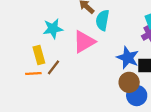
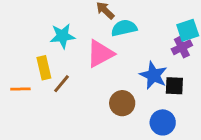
cyan semicircle: (102, 20) -> (124, 28), turned 66
orange line: (33, 73) -> (20, 89), moved
brown circle: (129, 82) -> (122, 103), moved

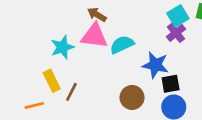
cyan semicircle: (124, 28) -> (122, 45), moved
pink triangle: (100, 54) -> (94, 36), moved, turned 48
black square: (174, 86) -> (171, 84), moved

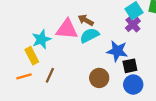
brown arrow: (97, 15) -> (86, 20), moved
yellow rectangle: (52, 81) -> (32, 56), moved
orange line: (34, 105) -> (24, 76), moved

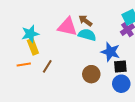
cyan semicircle: (89, 35) -> (87, 35), turned 36
cyan star: (41, 39) -> (30, 34), moved

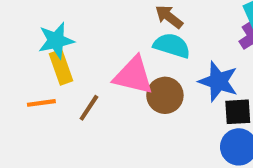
pink triangle: (67, 27) -> (133, 76), moved
brown circle: (91, 74) -> (165, 95), moved

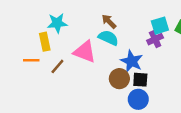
cyan star: (56, 41) -> (57, 23), moved
brown circle: (165, 95) -> (119, 79), moved

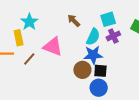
cyan star: (57, 23) -> (29, 22), turned -30
cyan square: (160, 26) -> (108, 19), moved
cyan semicircle: (108, 38) -> (93, 37), moved, turned 90
blue star: (132, 61) -> (93, 55), turned -30

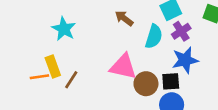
yellow rectangle: (19, 38) -> (53, 67), moved
pink triangle: (53, 47) -> (123, 67), moved
blue star: (93, 55) -> (185, 60), moved

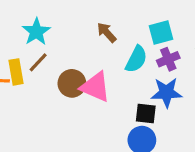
brown line: (71, 80) -> (38, 62), moved
brown circle: (146, 84) -> (72, 83), moved

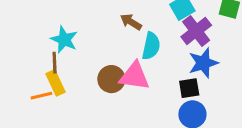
cyan semicircle: (136, 59) -> (151, 46), moved
purple cross: (168, 59) -> (196, 31), size x1.4
brown line: (38, 62) -> (55, 63), moved, turned -30

